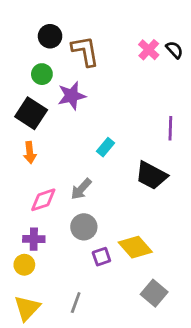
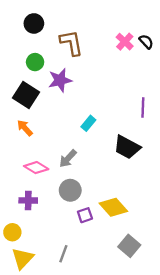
black circle: (50, 36) -> (34, 23), moved
orange arrow: (30, 153) -> (25, 128), turned 144
pink diamond: (43, 200) -> (36, 168), turned 50
yellow circle: (24, 265) -> (12, 232), moved

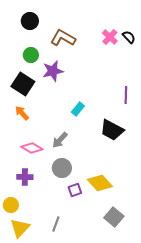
brown L-shape: (71, 43) -> (63, 38), turned -50

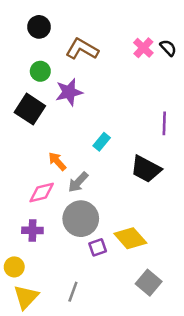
orange arrow: (22, 113) -> (57, 161), moved
pink diamond: (32, 148) -> (42, 193), turned -45
gray circle: (62, 168) -> (81, 219), size x1.4

